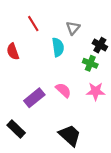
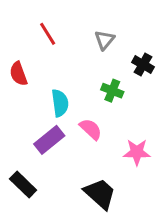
cyan semicircle: (58, 47) -> (60, 103), moved
green cross: (90, 63) -> (112, 91), moved
pink star: (96, 91) -> (137, 152), moved

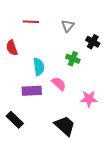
red line: (48, 34) -> (31, 22), turned -56
purple rectangle: (49, 140) -> (32, 91), turned 36

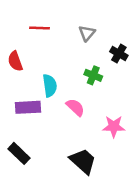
purple rectangle: (32, 91) -> (28, 107), moved

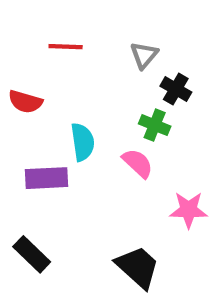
black cross: (119, 54) -> (176, 89), moved
red semicircle: (15, 61) -> (25, 102), turned -54
pink semicircle: (75, 107) -> (138, 163), moved

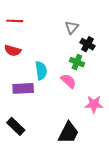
red line: (66, 47) -> (15, 21), moved
black trapezoid: (138, 267) -> (69, 133), turned 75

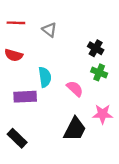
gray triangle: (72, 27) -> (49, 30), moved, turned -32
green cross: (77, 62) -> (99, 72), moved
black trapezoid: (69, 133) -> (75, 129), moved

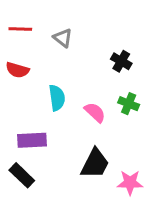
green cross: (99, 72) -> (129, 104), moved
purple rectangle: (25, 97) -> (32, 140), moved
pink star: (103, 114) -> (130, 183), moved

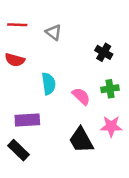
green cross: (129, 104) -> (110, 89), turned -30
black trapezoid: (95, 164) -> (81, 140), turned 124
pink star: (130, 183) -> (111, 126), moved

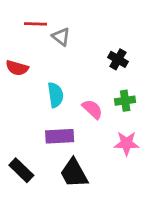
red line: (17, 25) -> (36, 24), moved
purple rectangle: (27, 120) -> (60, 136), moved
black trapezoid: (81, 140) -> (74, 173), moved

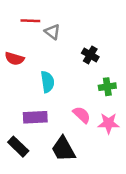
black cross: (118, 59) -> (90, 55), moved
pink semicircle: (92, 109) -> (82, 115), moved
purple rectangle: (60, 136) -> (35, 117), moved

